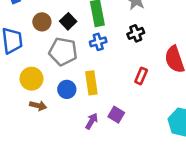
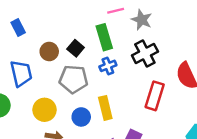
black cross: (136, 33) -> (145, 53), size x1.5
red rectangle: (141, 76) -> (155, 96), size x1.6

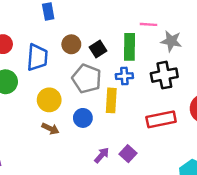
gray star: (142, 20) -> (171, 41), turned -30
red rectangle: (155, 96) -> (161, 119), turned 44
yellow rectangle: (105, 108) -> (111, 100), moved

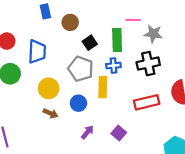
brown circle: (71, 44) -> (70, 22), moved
purple arrow: (102, 155) -> (88, 132), moved

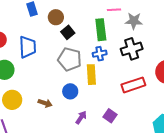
black square: (90, 43) -> (68, 32), moved
yellow circle: (49, 88) -> (12, 100), moved

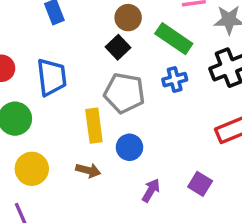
brown circle: (56, 17) -> (128, 18), moved
green rectangle: (101, 30) -> (174, 39), turned -45
yellow rectangle: (91, 75) -> (94, 126), moved

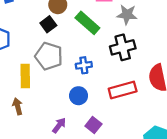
blue cross: (175, 80) -> (84, 65), moved
blue circle: (129, 147) -> (79, 96), moved
brown arrow: (88, 170) -> (18, 106), turned -126

